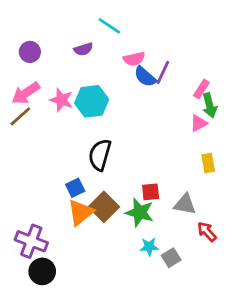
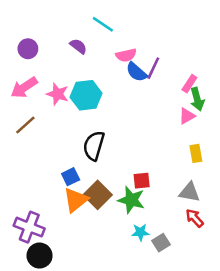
purple semicircle: (83, 49) -> (78, 46), turned -126
brown line: (20, 116) -> (25, 125), moved
gray triangle: (185, 204) -> (189, 192), moved

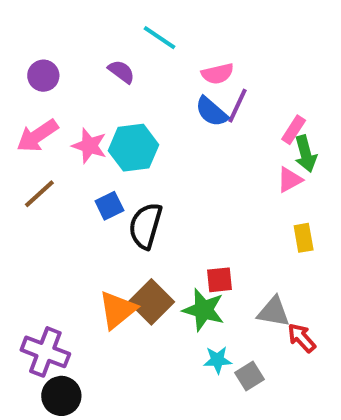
pink semicircle: (126, 55) -> (218, 74), moved
blue square: (71, 177) -> (109, 206), moved
gray triangle: (189, 192) -> (274, 312), moved

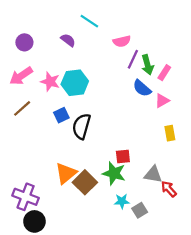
blue semicircle: (211, 112) -> (142, 88), moved
green arrow: (306, 154) -> (148, 65), moved
brown square: (151, 302) -> (85, 182), moved

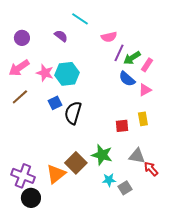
green arrow: (148, 65) -> (132, 58), turned 72
yellow rectangle: (170, 133) -> (143, 119), moved
red square: (123, 157) -> (122, 126), moved
orange triangle: (66, 173) -> (56, 174), moved

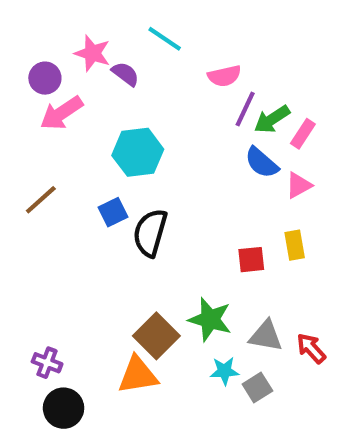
pink arrow: (19, 68) -> (61, 113), moved
pink star: (45, 73) -> (92, 53), moved
gray triangle: (137, 156) -> (266, 336), moved
orange triangle: (56, 174) -> (138, 375), moved, turned 30
purple cross: (23, 176) -> (47, 363), size x0.6

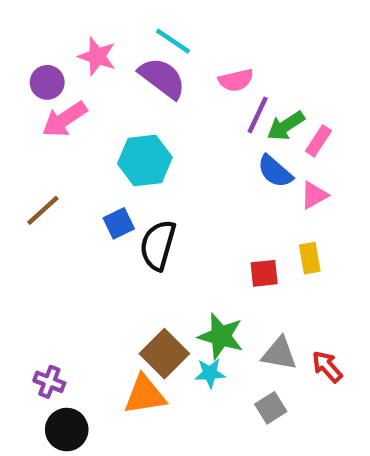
purple semicircle: (125, 74) -> (162, 78), moved, size x1.6
cyan star: (224, 371) -> (210, 373), moved

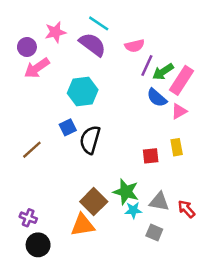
pink star: (97, 56) -> (55, 32), turned -30
pink rectangle: (318, 141) -> (182, 80), size x1.6
brown line: (43, 210) -> (32, 150), moved
cyan star: (210, 373) -> (133, 210), moved
gray square: (271, 408) -> (154, 232), turned -35

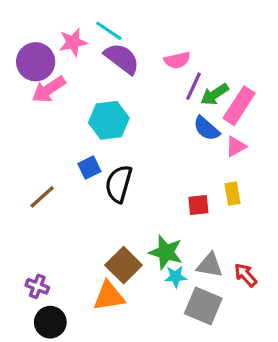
cyan line: (99, 23) -> (109, 31), moved
purple circle: (27, 47) -> (36, 62), size x1.5
gray square: (154, 232) -> (203, 306), size x1.6

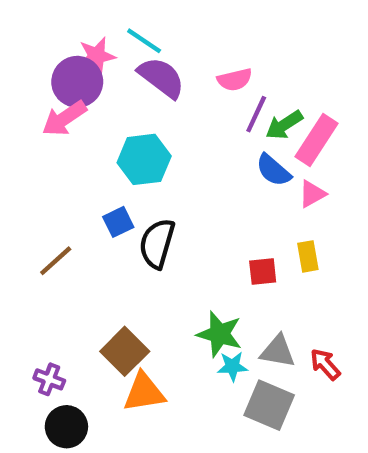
purple circle: (36, 62) -> (77, 82), moved
brown square: (124, 265) -> (125, 351), moved

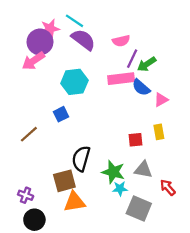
pink rectangle: (317, 140) -> (121, 79), moved, turned 50
black semicircle: (157, 243) -> (81, 159), moved
brown square: (125, 351) -> (64, 181), turned 30
gray triangle: (278, 351) -> (143, 170), moved

